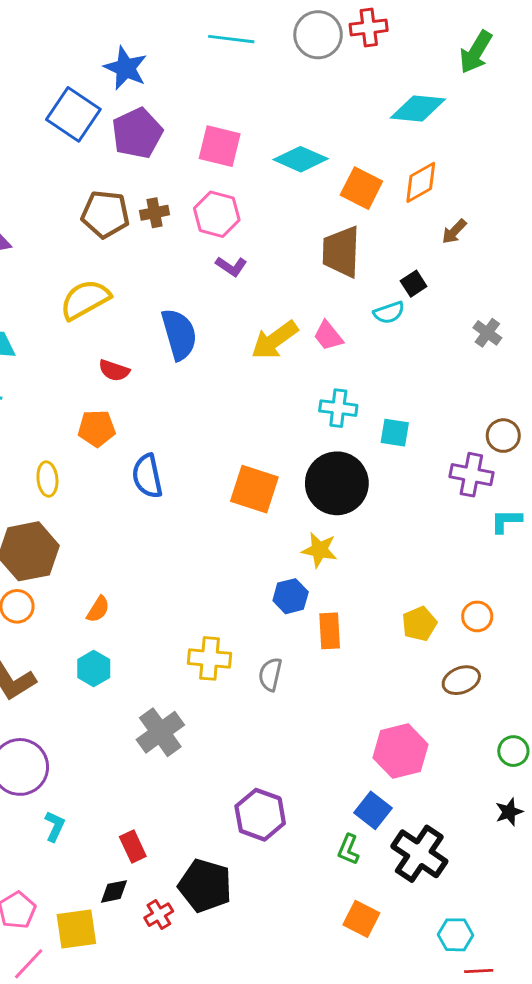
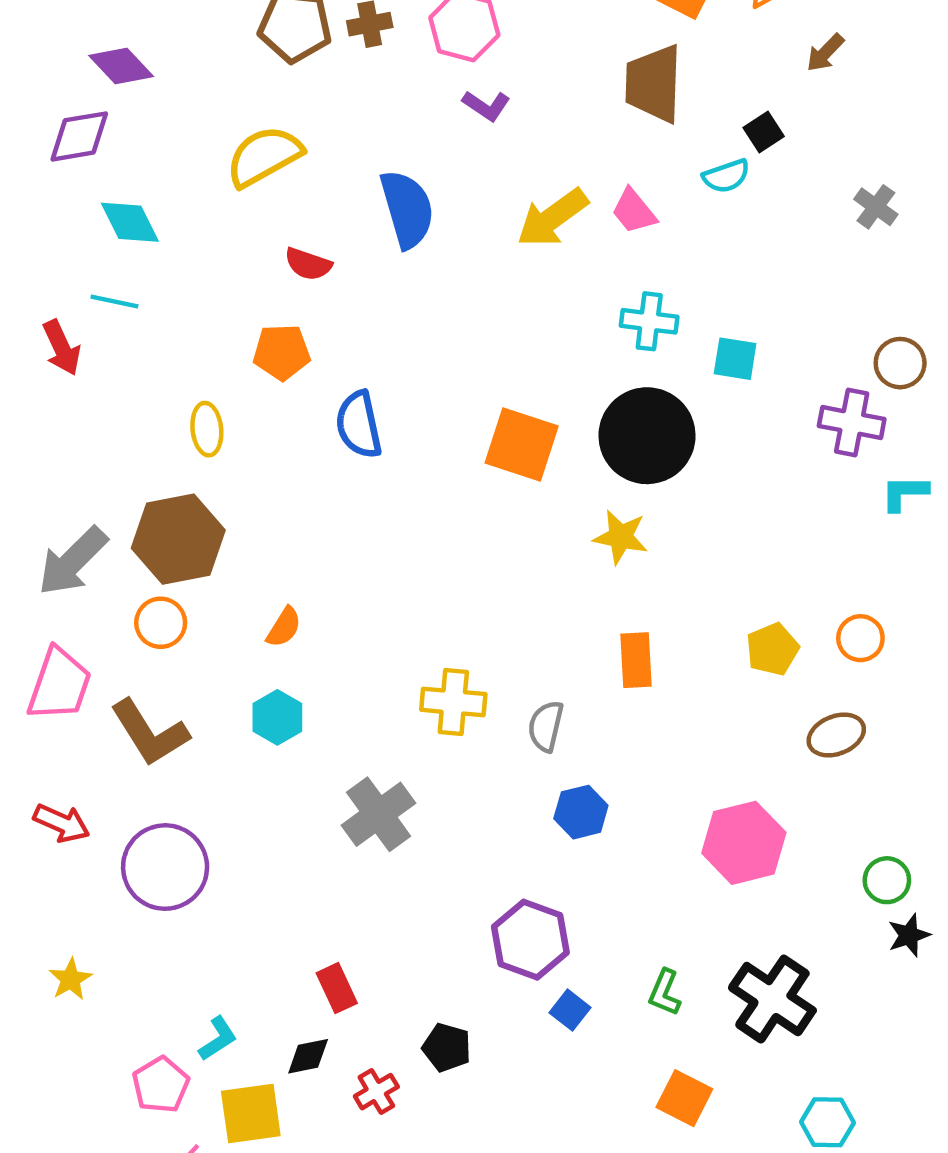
blue hexagon: (291, 596) -> (581, 812), moved
green circle: (513, 751) -> (887, 880), moved
blue square: (373, 810) -> (570, 1010), moved, size x0.7
cyan L-shape: (55, 826) -> (218, 1039), moved, turned 32
black pentagon: (205, 886) -> (447, 1047), size x0.6

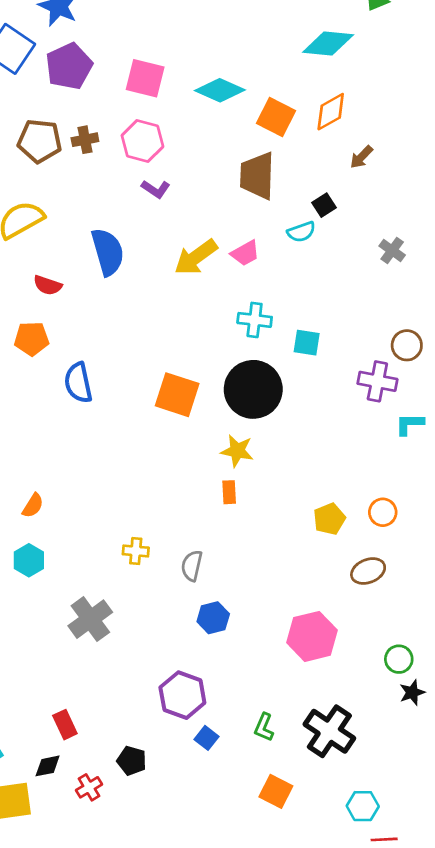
pink trapezoid: (634, 211) -> (245, 253), turned -80
orange rectangle: (636, 660) -> (229, 492), moved, size x0.7
yellow cross: (453, 702) -> (136, 551), size x0.7

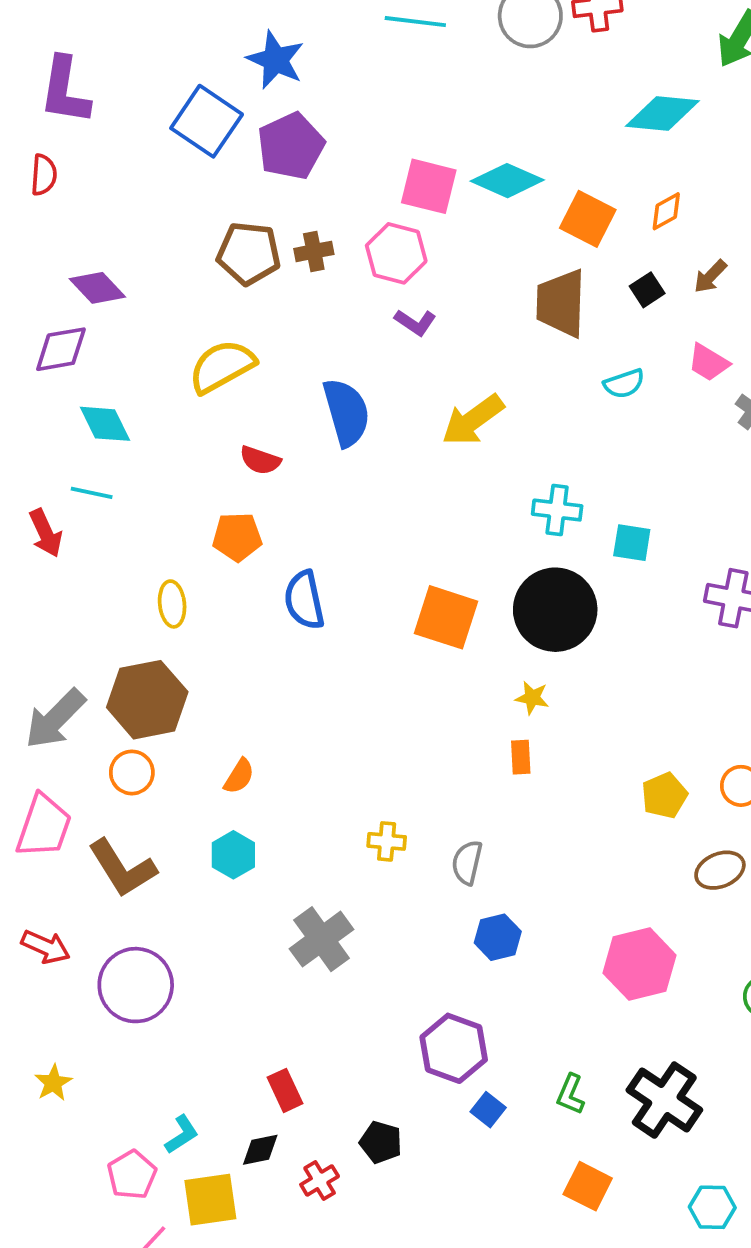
pink square: (145, 78) -> (429, 186), moved
orange diamond: (331, 112) -> (666, 211), size x0.7
black square: (324, 205) -> (647, 290), moved
pink trapezoid: (245, 253) -> (708, 363), moved, turned 60
yellow star: (237, 451) -> (532, 698), size x0.7

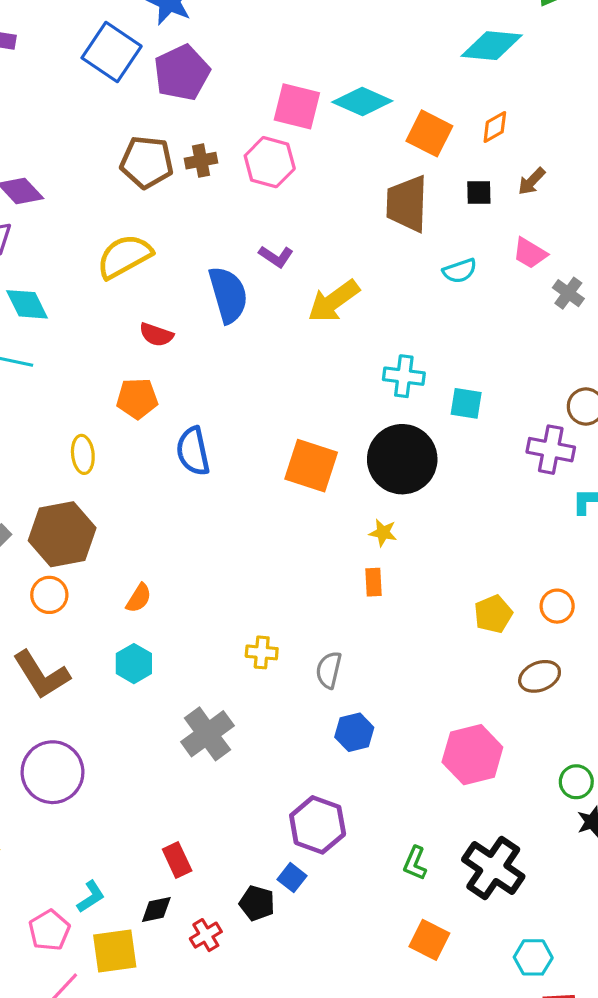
black square: (647, 290) -> (479, 193), turned 32
purple L-shape: (415, 322) -> (276, 256), moved
blue square: (488, 1110) -> (292, 878), moved

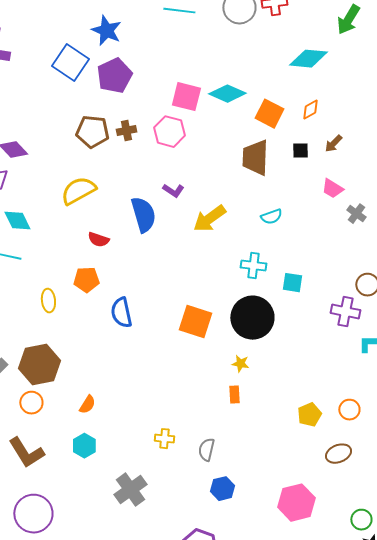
cyan semicircle: (460, 271) -> (271, 217), moved
yellow ellipse: (83, 454) -> (48, 301), moved

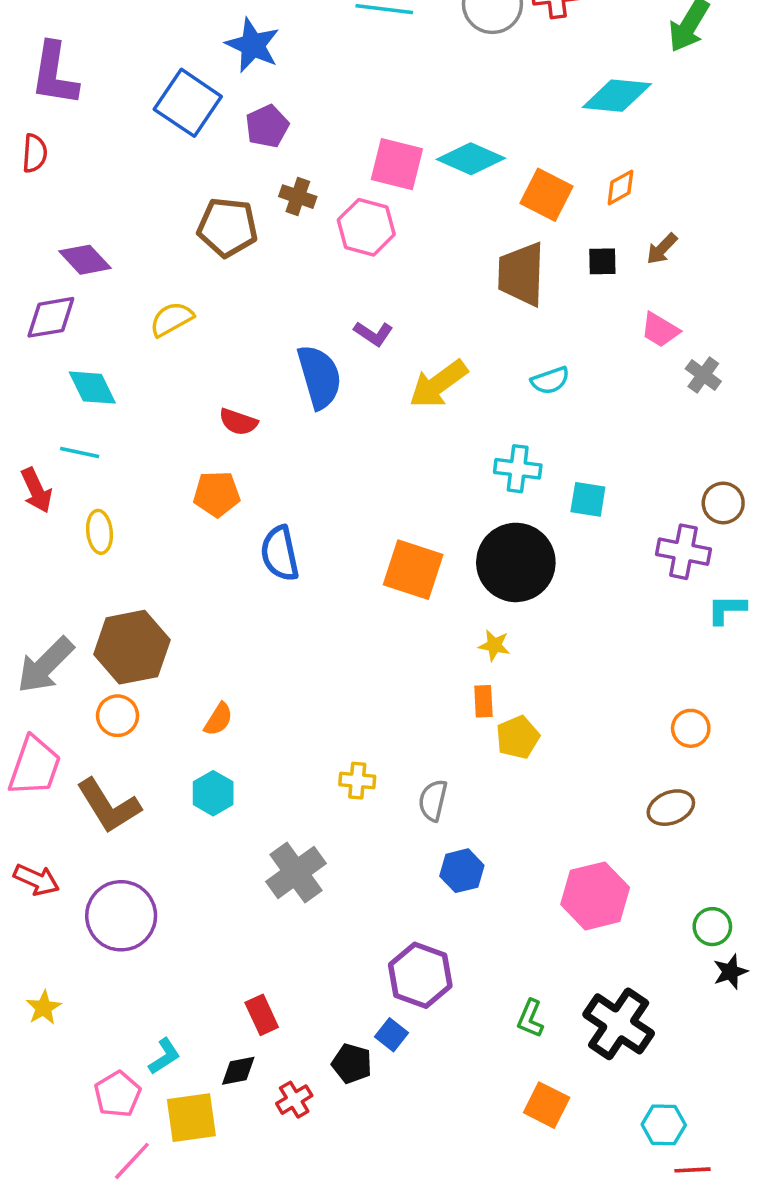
purple pentagon: (114, 76) -> (267, 126), size x0.7
brown cross: (126, 131) -> (298, 197), moved, turned 30
yellow semicircle: (78, 191) -> (172, 319), moved, size x0.7
yellow ellipse: (48, 301) -> (99, 532), moved
yellow pentagon: (309, 415) -> (518, 737), moved

